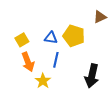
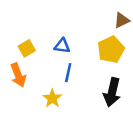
yellow pentagon: (74, 36) -> (111, 50), moved, turned 30
orange arrow: (28, 62) -> (18, 75), moved

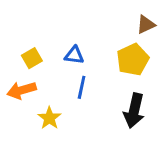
orange arrow: (18, 75) -> (22, 90), turned 95
yellow star: (52, 98) -> (49, 118), moved

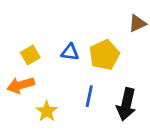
yellow pentagon: (133, 60) -> (104, 55), moved
blue line: (82, 87) -> (89, 96), moved

